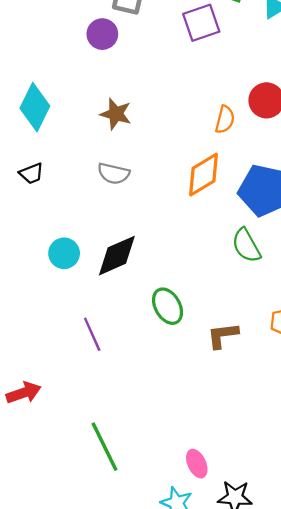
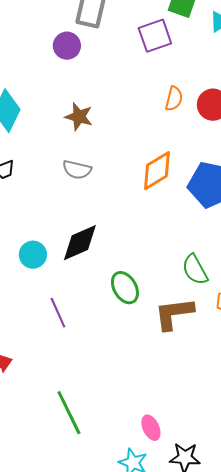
orange semicircle: (225, 120) -> (174, 99), moved
green semicircle: (246, 245) -> (195, 270), moved
cyan circle: (64, 253) -> (33, 255), moved
brown L-shape: (223, 335) -> (174, 314), size x1.4

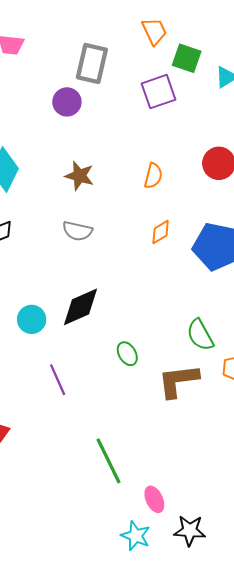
orange semicircle: (174, 99) -> (153, 176), moved
orange diamond: (157, 171) -> (161, 232), size x0.6
green ellipse: (125, 288) -> (127, 354), size x0.7
green line: (69, 413) -> (109, 461), moved

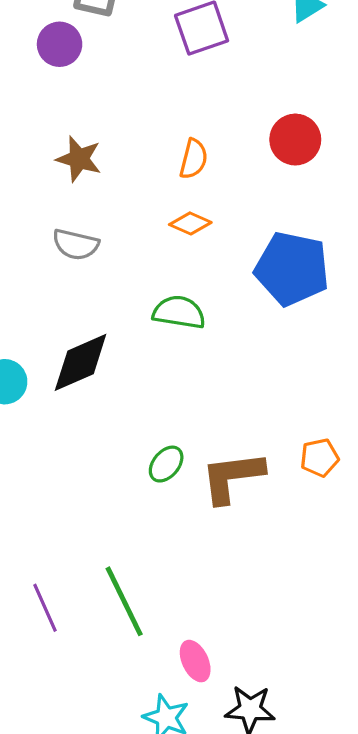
orange diamond: (161, 232) -> (190, 223), moved, turned 55
green semicircle: (200, 335) -> (179, 312), moved, turned 128
green ellipse: (127, 354) -> (166, 464), moved, turned 70
purple line: (58, 380) -> (45, 608), moved

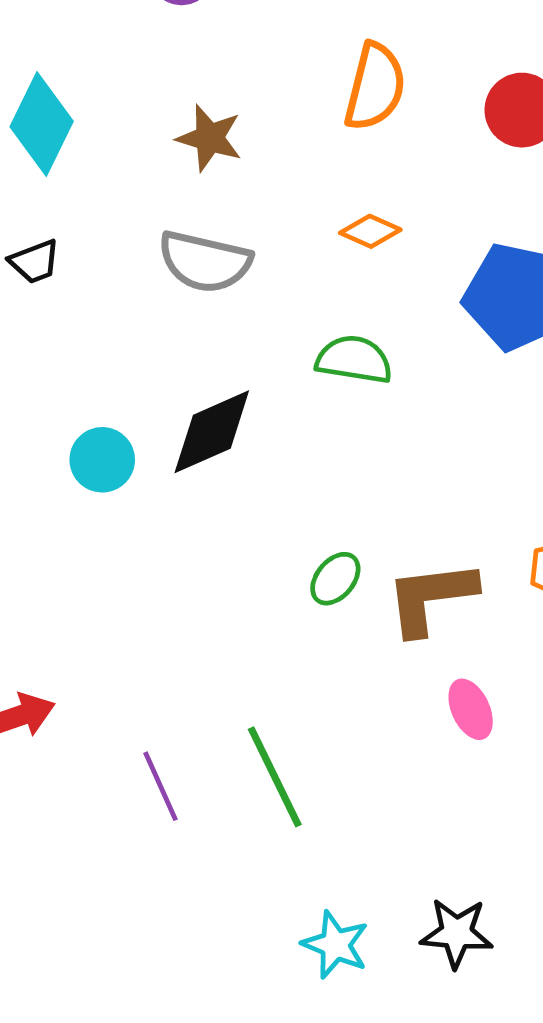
orange semicircle: (194, 159) -> (375, 87), moved, size x1.5
gray semicircle: (76, 244) -> (205, 262), size x1.4
pink ellipse: (195, 661) -> (471, 709), moved

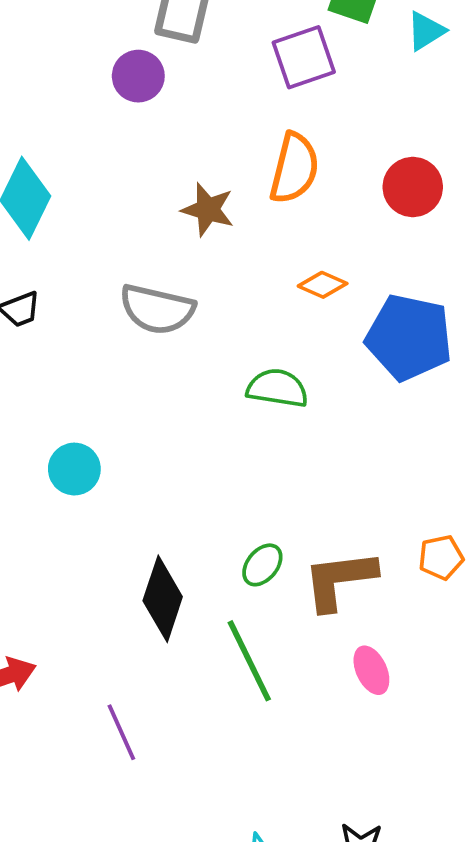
brown star: (209, 138) -> (208, 210), moved
orange diamond: (370, 231) -> (323, 285), moved
black diamond: (212, 432) -> (163, 599), moved, turned -48
green line: (275, 777) -> (249, 661), moved

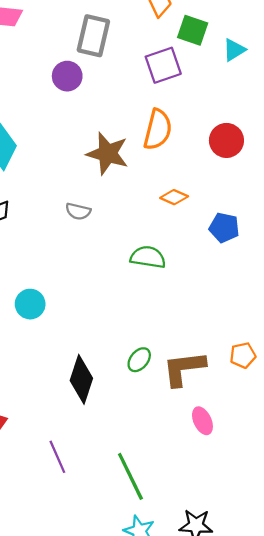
brown star: (208, 210) -> (108, 154), size x1.4
gray semicircle: (157, 309) -> (78, 211), size x0.6
blue pentagon: (409, 337) -> (224, 228), size x0.6
green line: (249, 661) -> (130, 476), moved

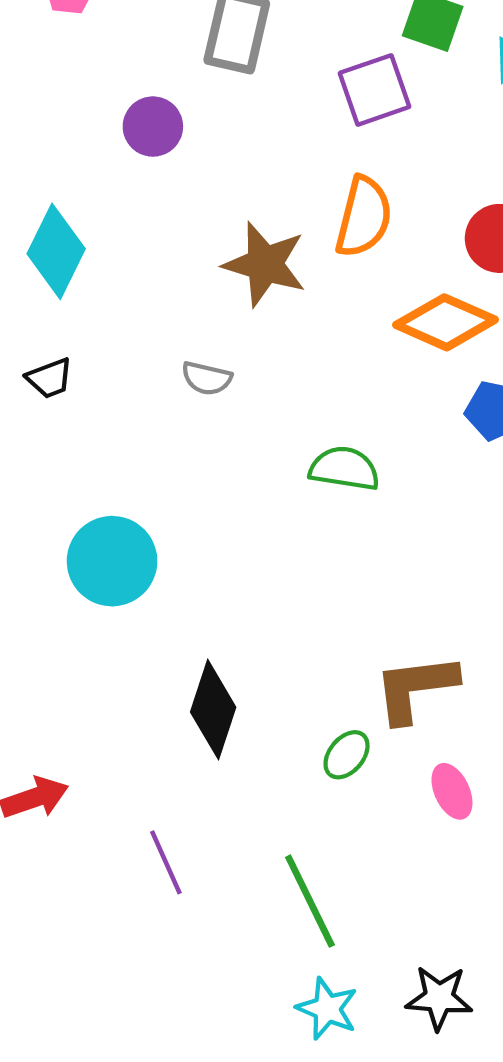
purple circle: (67, 76) -> (153, 127), moved
orange diamond: (174, 197) -> (446, 322), moved, size x1.8
cyan circle: (30, 304) -> (112, 561), size x1.5
green ellipse: (139, 360) -> (347, 755), moved

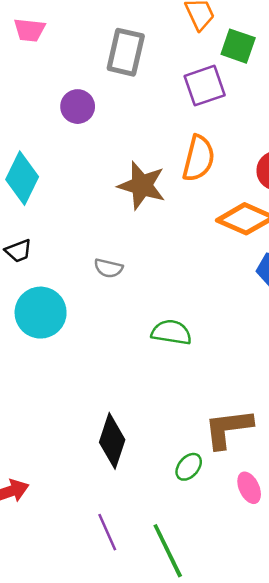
gray semicircle: (207, 378) -> (108, 268), moved
green semicircle: (344, 469) -> (171, 332), moved
cyan circle: (112, 561) -> (41, 313), moved
purple line: (166, 862) -> (107, 532), moved

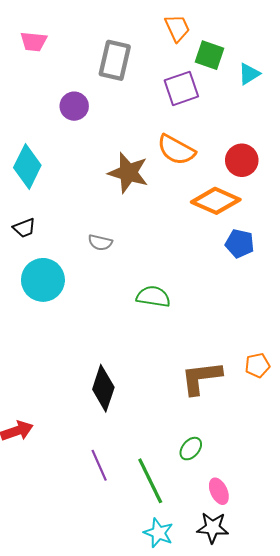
orange semicircle: (199, 158) -> (176, 150), turned 105
green ellipse: (189, 467) -> (191, 449), moved
pink ellipse: (249, 488) -> (219, 491), moved

